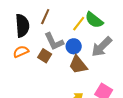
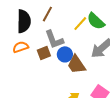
blue circle: (74, 46) -> (65, 54), moved
brown square: (45, 56) -> (44, 53), turned 32

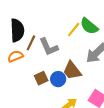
brown line: (47, 14) -> (31, 43), moved
brown square: (44, 53) -> (41, 78), moved
blue circle: (65, 54) -> (58, 79), moved

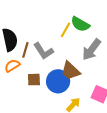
brown square: (41, 78) -> (34, 80), moved, turned 32
blue circle: (58, 79) -> (58, 81), size x1.5

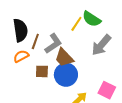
gray L-shape: (43, 51) -> (53, 44), turned -95
brown trapezoid: (71, 71) -> (64, 58), moved

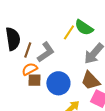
orange semicircle: (21, 56) -> (30, 69), moved
brown trapezoid: (64, 58) -> (91, 81), moved

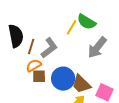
brown trapezoid: (91, 81) -> (81, 84), moved

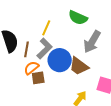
yellow line: (72, 27) -> (46, 28), moved
blue circle: (63, 79) -> (60, 60), moved
brown trapezoid: (81, 84) -> (79, 66), moved

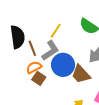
brown line: (26, 49) -> (32, 48), turned -42
brown square: (38, 78) -> (39, 78), turned 32

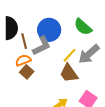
yellow line: (56, 31) -> (70, 55), moved
blue circle: (63, 65) -> (49, 30), moved

